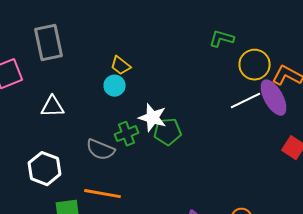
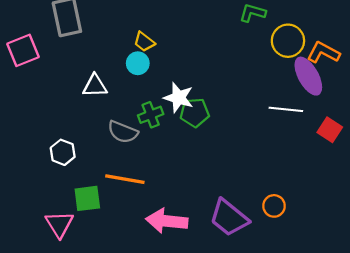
white line: (246, 101) -> (286, 109), moved, turned 32
white triangle: (52, 107) -> (95, 86), moved
white hexagon: (44, 169) -> (63, 152), size x0.7

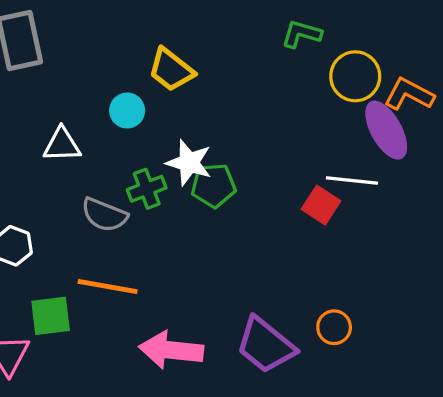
yellow trapezoid: (144, 42) -> (171, 70), moved, size x1.4
red square: (330, 130) -> (321, 205), moved

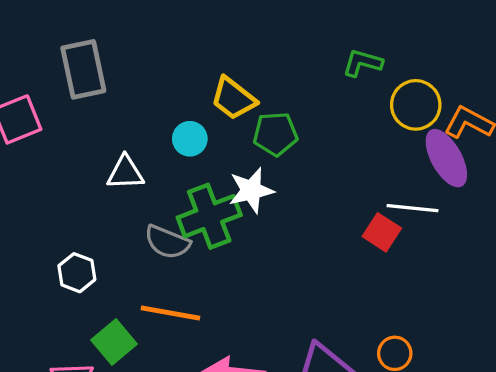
white star: (189, 163) -> (251, 190), turned -30
green pentagon: (213, 185) -> (275, 134), moved
green cross: (147, 189) -> (209, 216), size x1.6
green square: (51, 316) -> (114, 342), turned -33

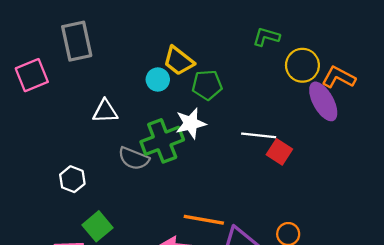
cyan circle: (190, 139) -> (158, 80), moved
white line: (412, 208) -> (259, 135), moved
orange line: (170, 313) -> (204, 220), moved

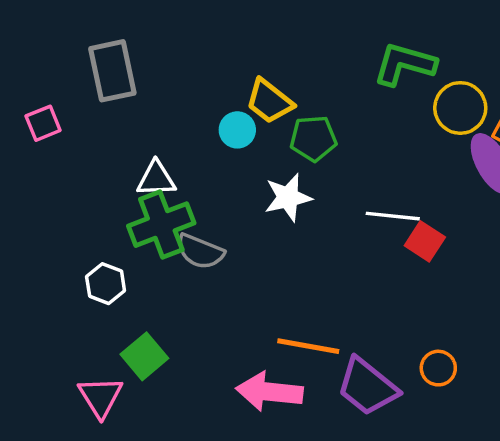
green L-shape: (266, 37) -> (405, 64), size x1.5
pink square: (32, 75) -> (43, 123), size x0.7
green cross: (162, 141) -> (161, 225), moved

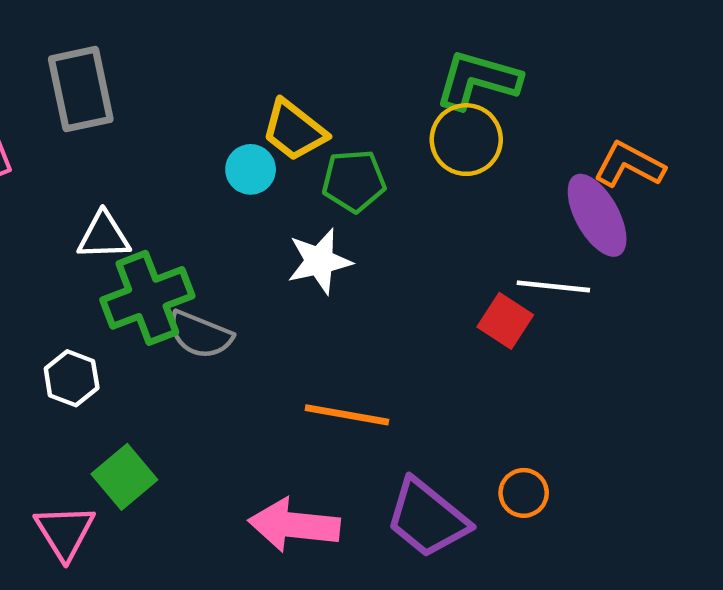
yellow circle: (460, 108) -> (466, 140), moved
white triangle: (156, 179) -> (104, 236), moved
white line: (393, 216) -> (553, 286), moved
orange line: (308, 346) -> (347, 415), moved

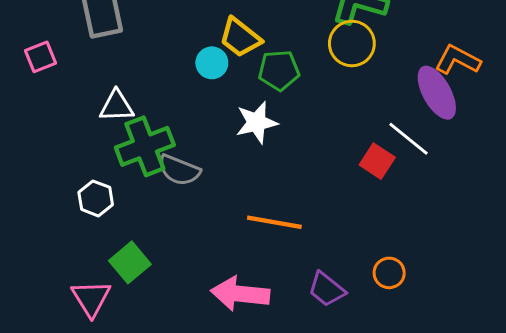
white line: (553, 286) -> (408, 139), turned 33
purple trapezoid: (427, 518) -> (327, 289), size x0.7

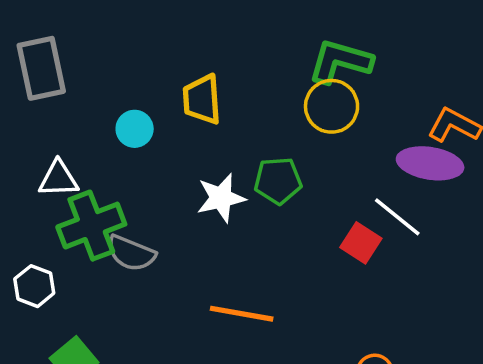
yellow trapezoid: (240, 38) -> (202, 99), turned 48
cyan circle: (212, 63) -> (135, 129), moved
green pentagon: (279, 70) -> (278, 181), moved
purple ellipse: (437, 93) -> (430, 163), turned -52

